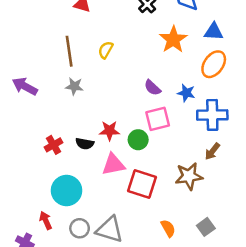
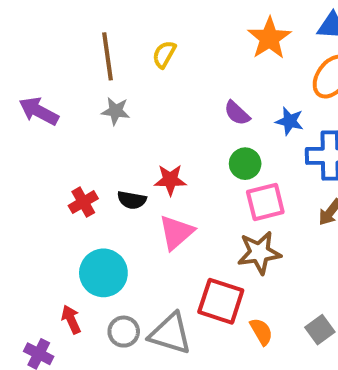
pink square: (158, 119) -> (265, 202), moved
green circle: (138, 140) -> (245, 164), moved
pink triangle: (113, 164) -> (176, 232), turned -30
brown star: (189, 176) -> (259, 253), moved
red square: (142, 184) -> (221, 301), moved

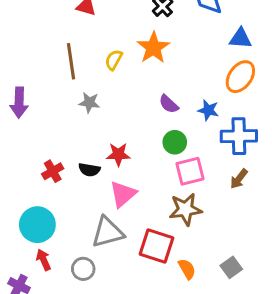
orange star: (269, 38) -> (153, 48), moved
purple arrow: (39, 111) -> (19, 103), turned -116
gray star: (116, 111) -> (89, 103), moved
cyan circle: (103, 273) -> (37, 225), moved
gray triangle: (170, 334) -> (108, 232), moved, turned -32

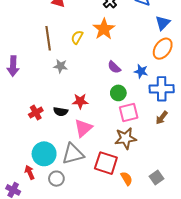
blue triangle: (240, 38) -> (163, 23), turned -49
cyan circle: (37, 225) -> (44, 154), moved

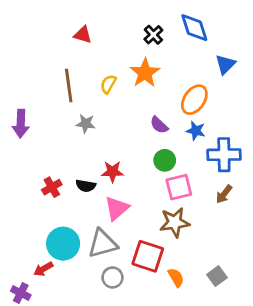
orange ellipse: (163, 49) -> (194, 100), moved
red arrow: (30, 172) -> (43, 269), turned -96
gray circle: (56, 179) -> (112, 277), moved

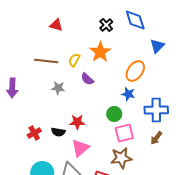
brown line: (69, 86) -> (46, 61), turned -75
purple semicircle: (159, 125) -> (87, 79), moved
blue star: (196, 131) -> (128, 94), moved

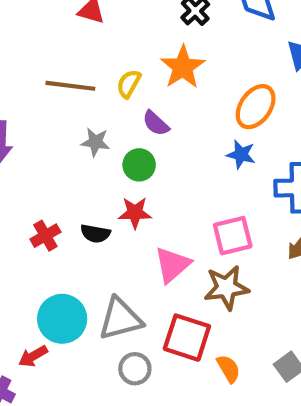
green circle: (114, 114) -> (139, 165), moved
pink triangle: (80, 148) -> (172, 265), moved

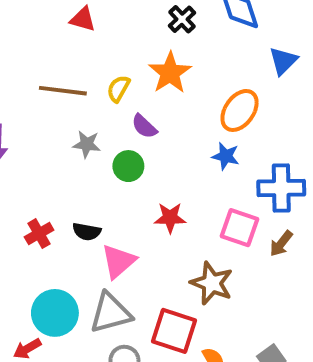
red star: (135, 213) -> (170, 218), moved
pink square: (233, 236) -> (240, 228), moved, turned 33
pink triangle: (172, 265) -> (118, 261), moved
brown star: (226, 288) -> (212, 283), turned 30

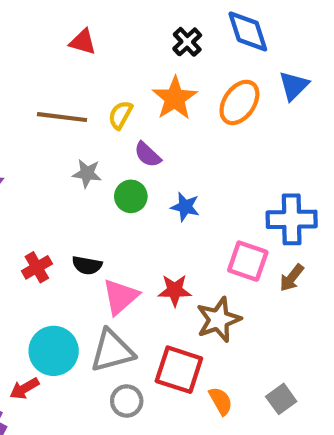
orange ellipse: (240, 110) -> (239, 102), moved
blue star: (226, 156) -> (185, 207), moved
red star: (170, 218) -> (175, 290), moved
brown star: (212, 283) -> (219, 320), turned 30

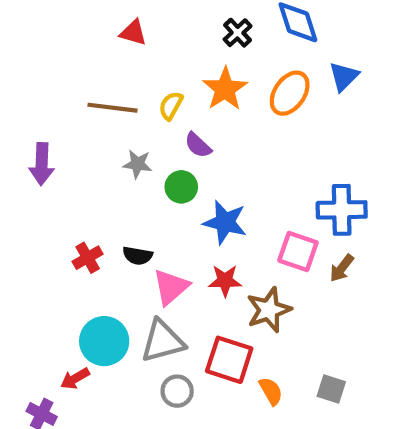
blue star: (185, 207) -> (225, 222), moved, size x1.5
gray square: (281, 399) -> (331, 389), turned -36

